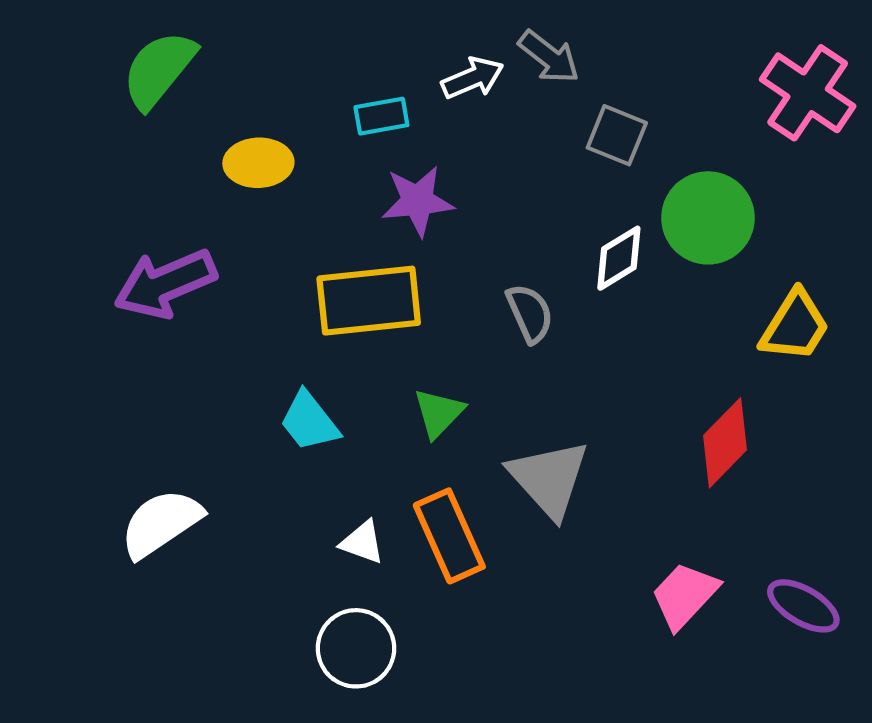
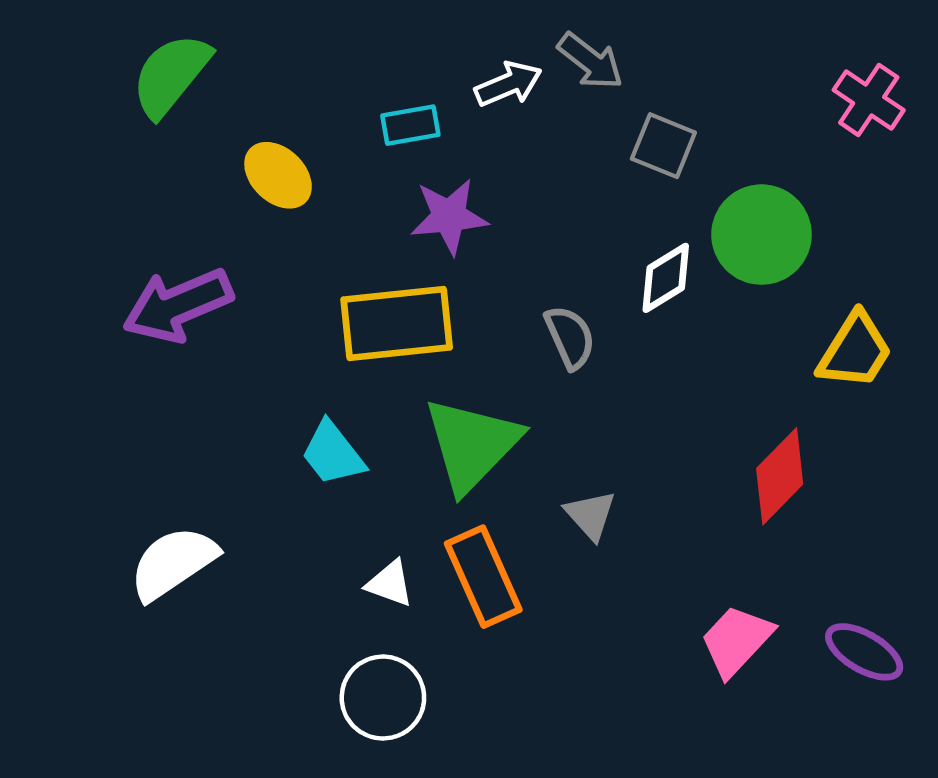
pink cross: (808, 93) -> (869, 100), size x0.7
yellow ellipse: (258, 163) -> (278, 175), turned 46
green triangle: (439, 413) -> (472, 444), size x1.8
gray triangle: (549, 479) -> (590, 515), size x0.6

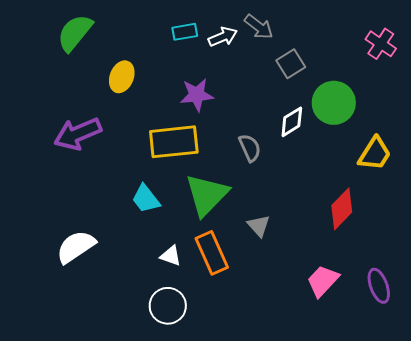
cyan rectangle: (410, 125) -> (185, 32), moved
gray square: (663, 146) -> (291, 64), turned 36
yellow ellipse: (278, 175) -> (122, 77), turned 68
purple ellipse: (864, 652) -> (379, 286), turned 40

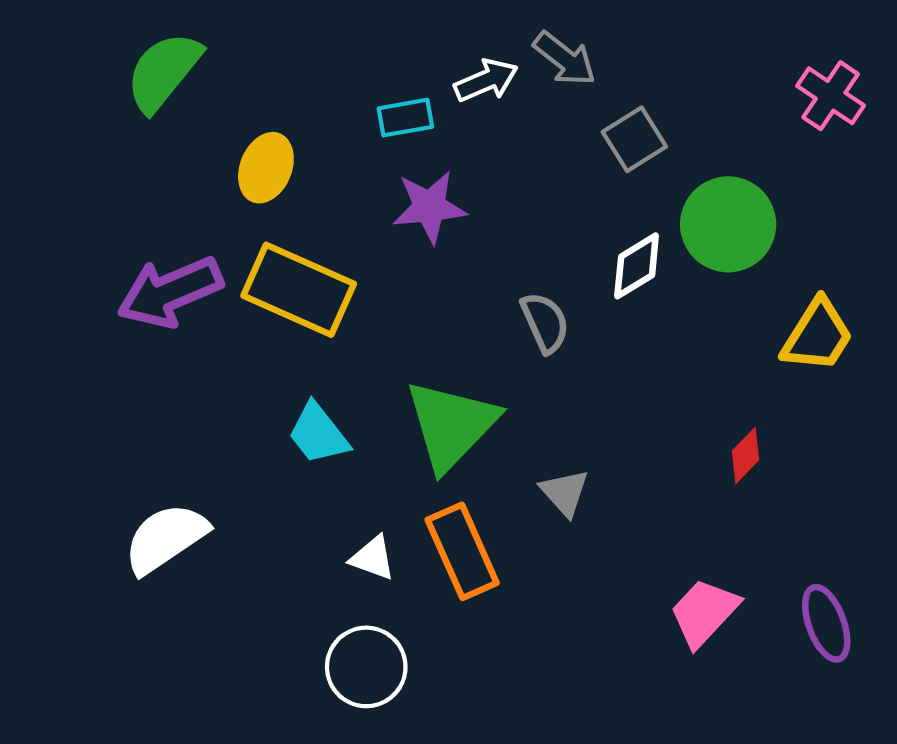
cyan rectangle: (185, 32) -> (405, 118), moved
yellow rectangle: (174, 142) -> (299, 290), moved, turned 30
red diamond: (342, 209) -> (746, 455), size x0.6

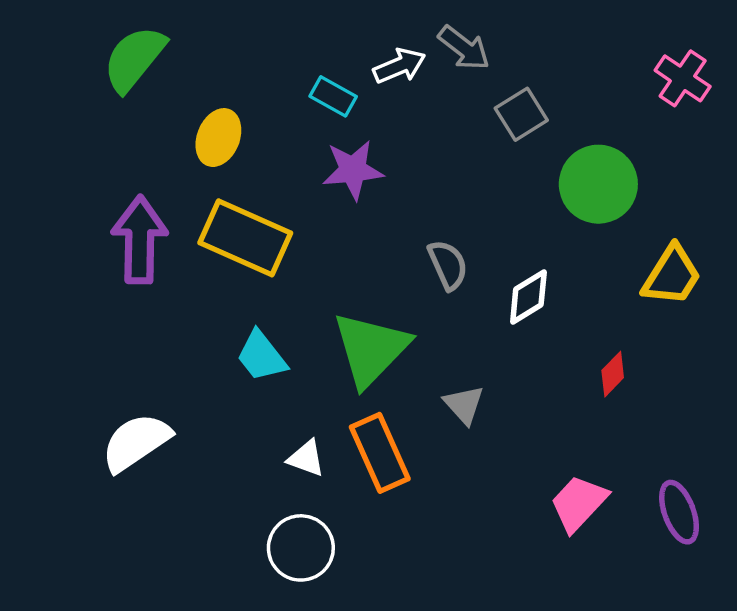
cyan rectangle: (405, 118) -> (333, 96), turned 39
white diamond: (637, 266) -> (528, 297), moved
purple arrow: (170, 292) -> (140, 240), turned 114

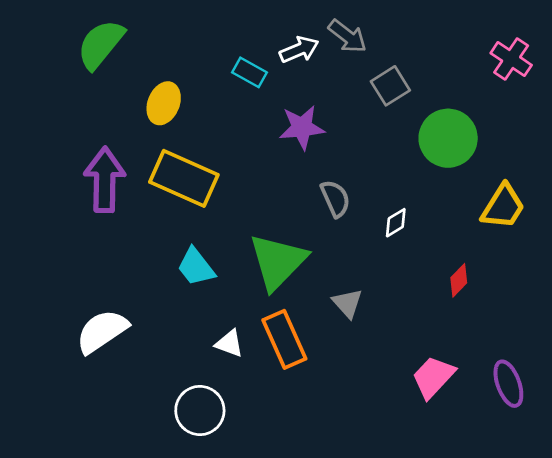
purple star: (353, 170) -> (302, 127), moved
white diamond: (528, 297) -> (396, 223), size x0.7
white circle: (301, 548) -> (200, 410), moved

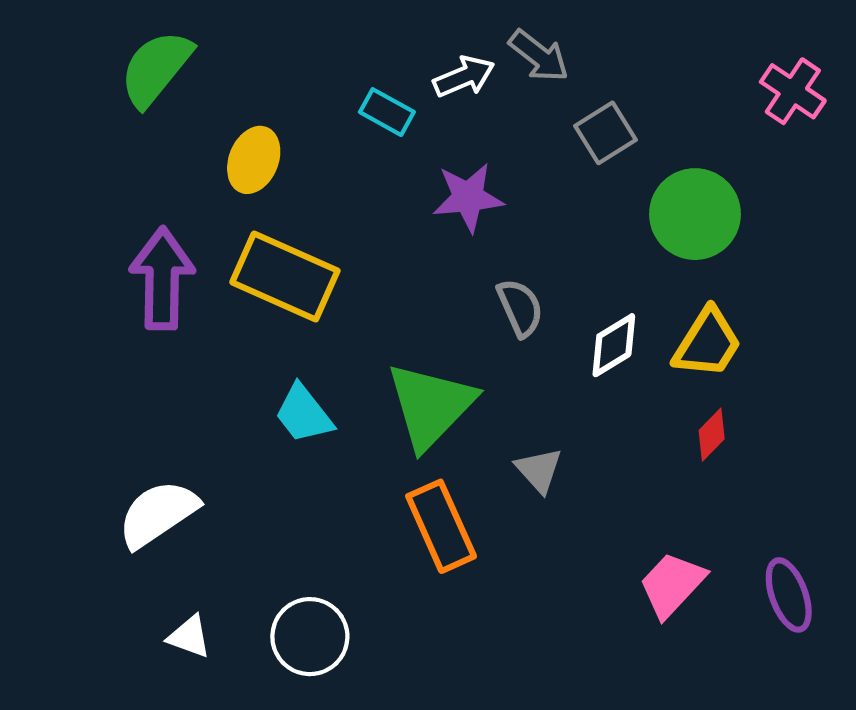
yellow trapezoid: (503, 207) -> (707, 343), moved
white diamond: (396, 223) -> (614, 345), size x1.4
white triangle: (229, 343) -> (189, 637), moved

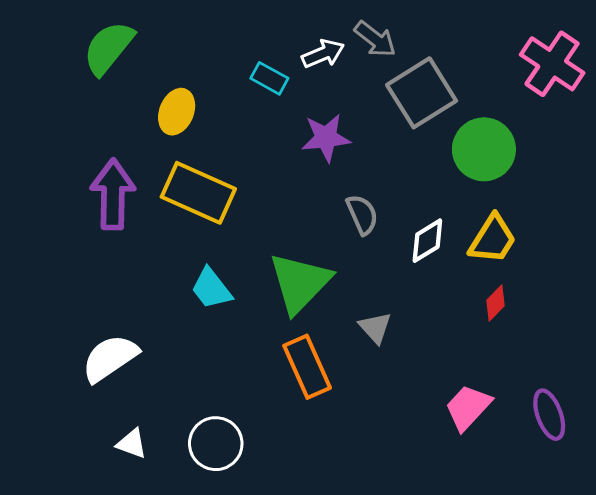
pink cross: (793, 91) -> (552, 64), size x1.4
gray square: (605, 133) -> (422, 93), size x1.6

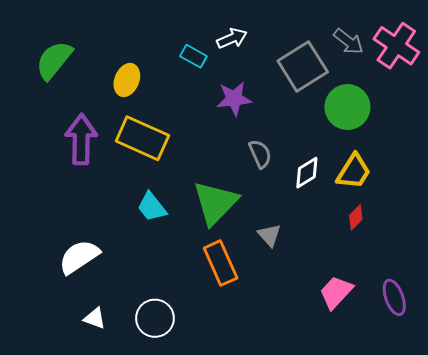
gray arrow: (375, 39) -> (348, 41), moved
green semicircle: (108, 48) -> (54, 60), moved

